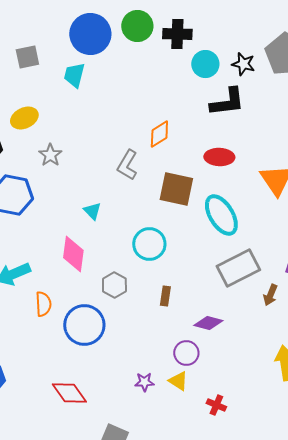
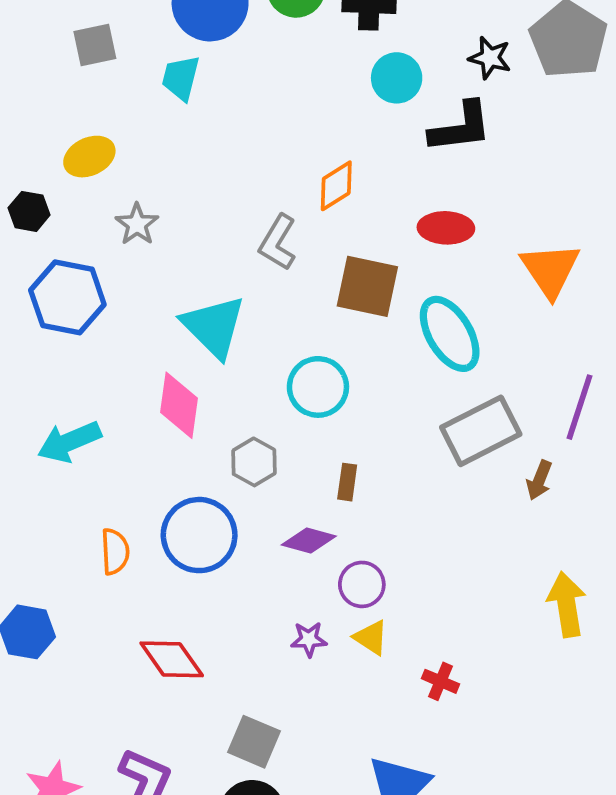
cyan circle: (205, 64) -> (397, 78), moved
cyan triangle: (92, 211) -> (214, 327), size x2.0
orange semicircle: (43, 304) -> (115, 552), moved
purple diamond: (208, 323) -> (309, 541), moved
purple circle: (186, 353) -> (362, 584), moved

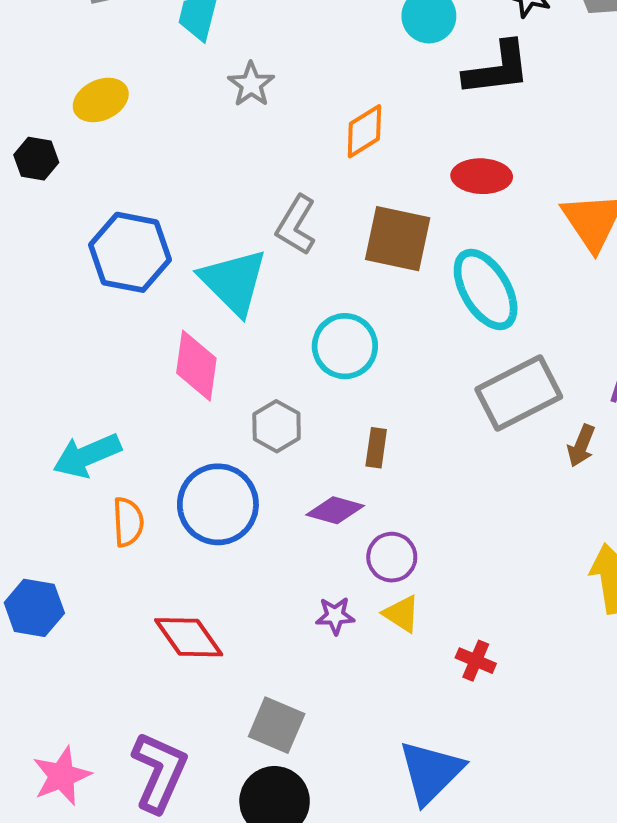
gray star: (137, 224) -> (251, 84), moved
gray L-shape: (278, 242) -> (296, 225), moved
blue hexagon: (67, 297) -> (130, 252), moved
cyan arrow: (69, 442) -> (87, 456), moved

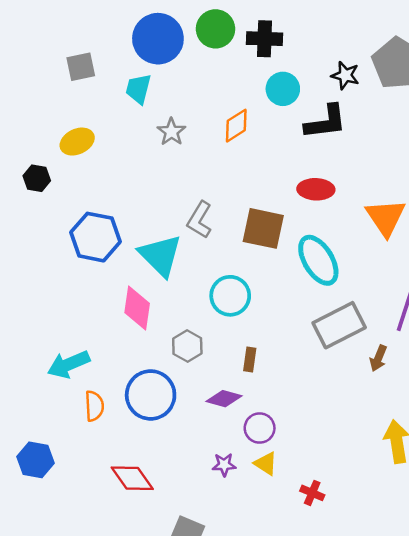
orange diamond: (364, 131) -> (236, 126), moved

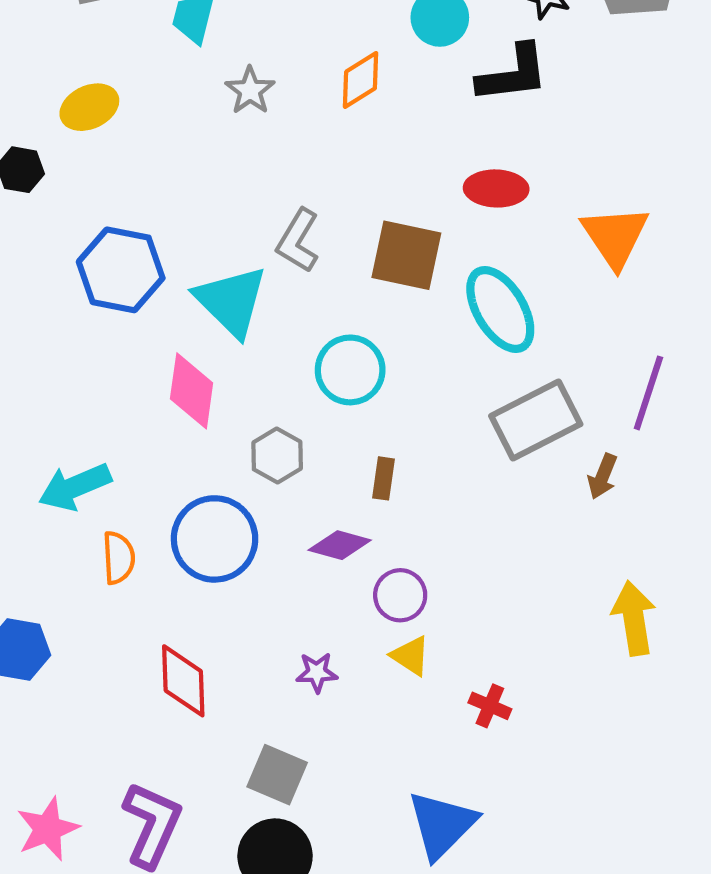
purple star: (224, 465) -> (317, 672), moved
red diamond: (132, 478) -> (183, 681), turned 33

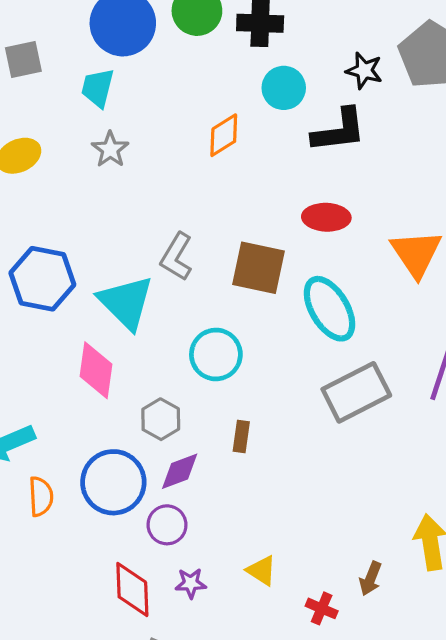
gray star: (250, 90) -> (110, 149), moved
brown arrow: (603, 476) -> (370, 578), moved
purple diamond: (340, 545) -> (180, 471), moved, turned -36
purple circle: (400, 595) -> (167, 525), moved
red diamond: (183, 681) -> (132, 590), moved

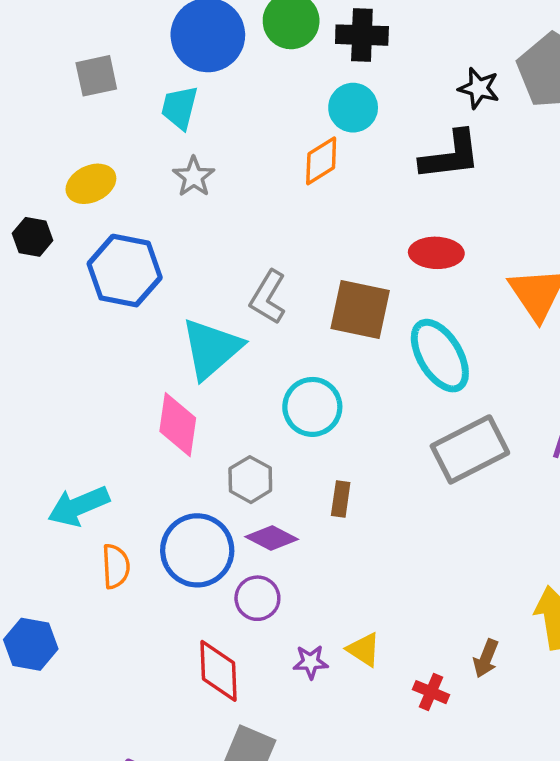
cyan circle: (284, 88) -> (353, 108), moved
blue hexagon: (42, 279) -> (125, 271), moved
cyan triangle: (126, 302) -> (211, 348), turned 34
purple diamond: (180, 471) -> (272, 538), turned 48
purple star: (191, 583) -> (311, 662), moved

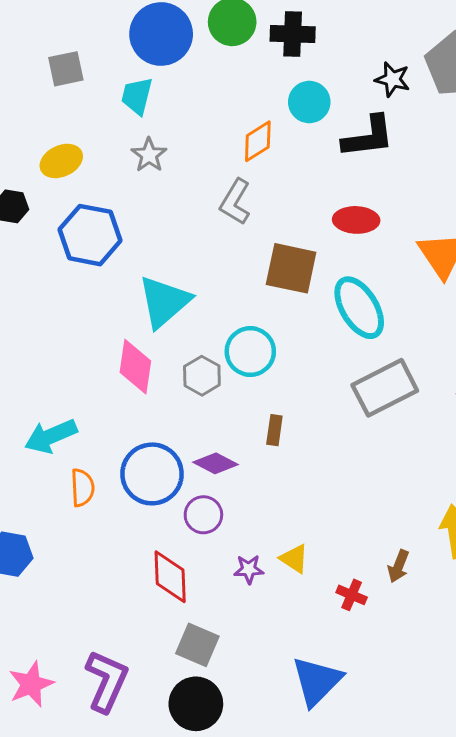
cyan circle: (353, 108) -> (309, 102), moved
gray L-shape: (268, 297) -> (235, 202), moved
gray hexagon: (250, 480) -> (202, 376), moved

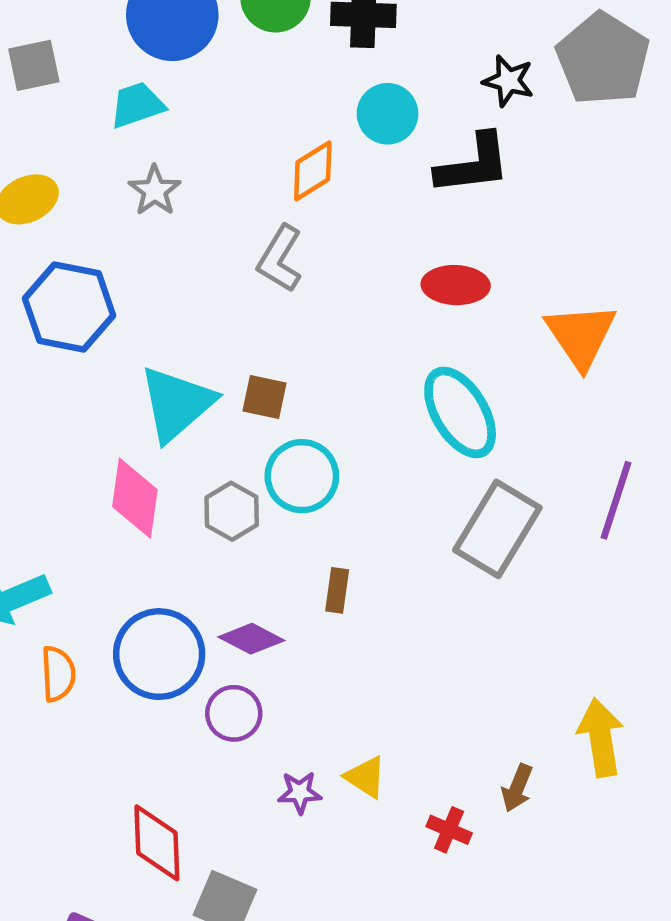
cyan trapezoid: (137, 96) -> (137, 105), turned 57
brown square: (291, 268) -> (265, 397), moved, size x0.6
gray rectangle: (385, 388) -> (497, 529), turned -32
red diamond: (170, 577) -> (157, 843), moved

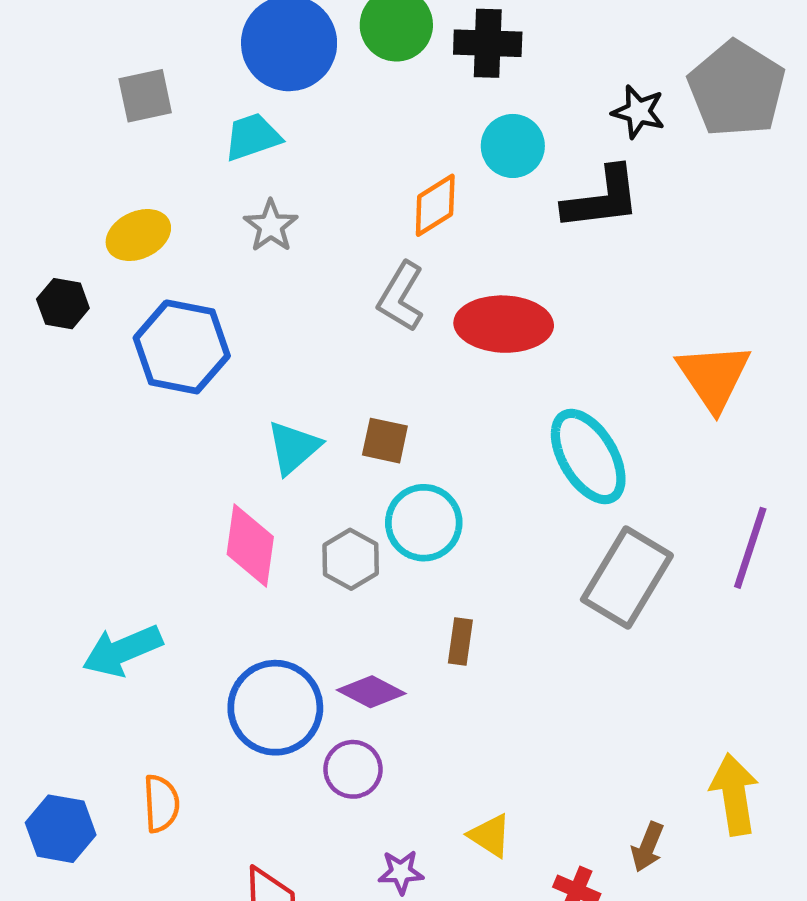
red ellipse: (456, 285) -> (504, 324), moved, size x1.4
cyan triangle: (177, 404) -> (294, 447), size x0.7
orange semicircle: (58, 674) -> (161, 804), moved
purple star: (300, 792) -> (401, 872), moved

